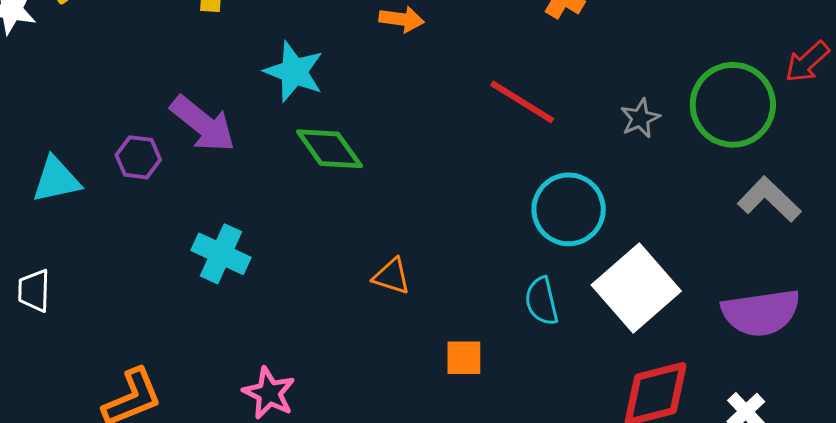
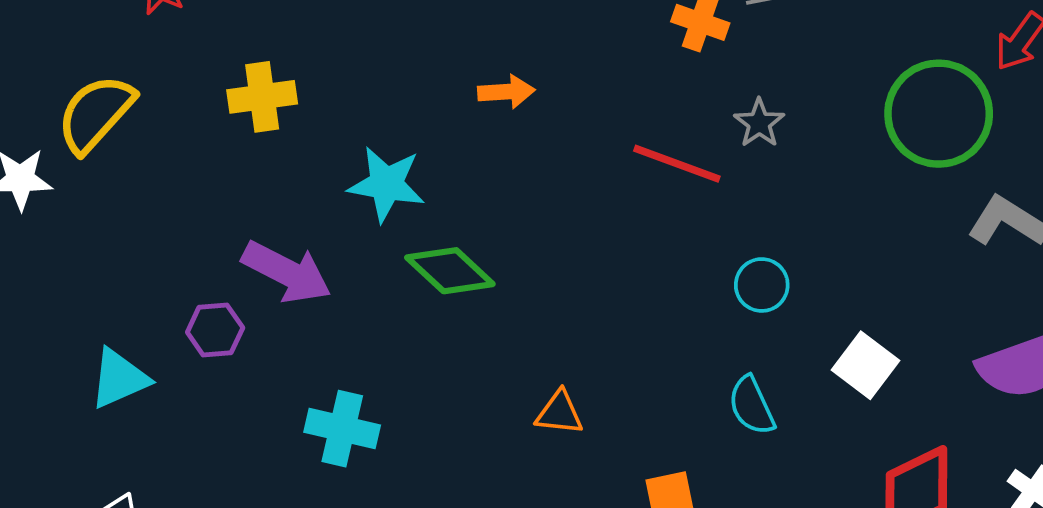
gray star: (640, 118) -> (759, 123), moved
cyan circle: (569, 209) -> (762, 285), size x0.6
white square: (636, 288) -> (866, 365), size x0.6

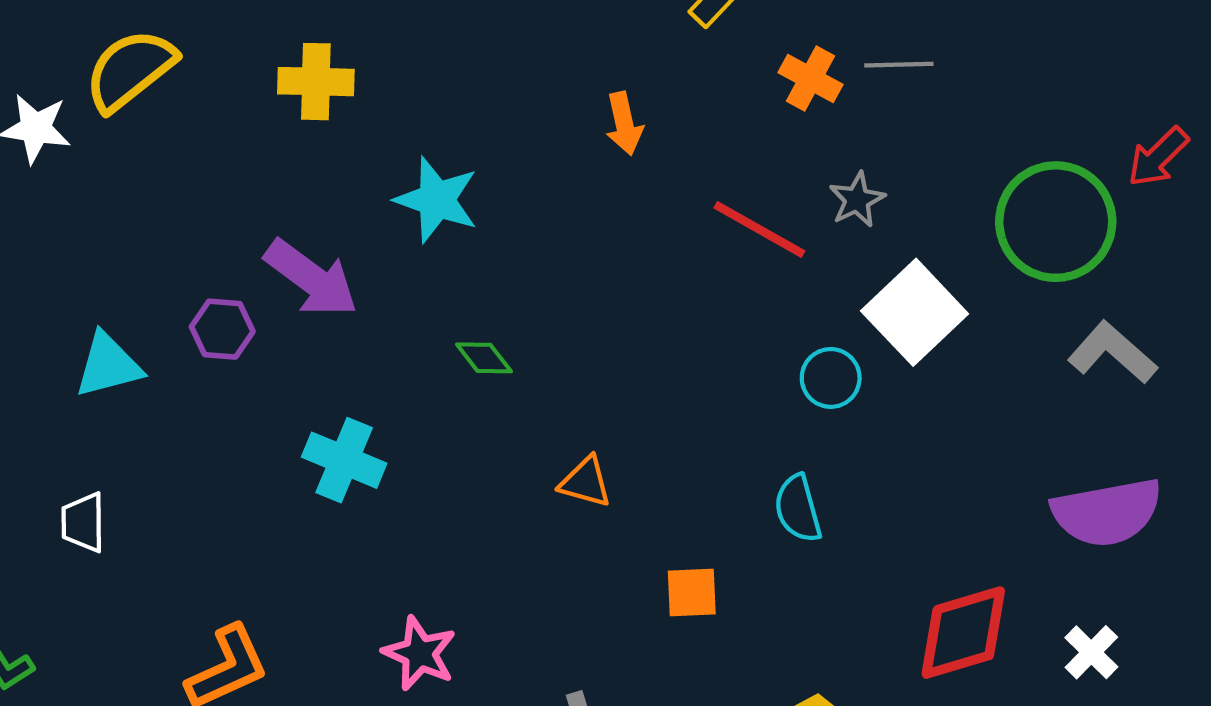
orange arrow: (506, 92) -> (624, 124), moved, turned 72
green diamond: (450, 271) -> (484, 358), moved, size x0.6
white square: (866, 365) -> (915, 312), moved, size x1.4

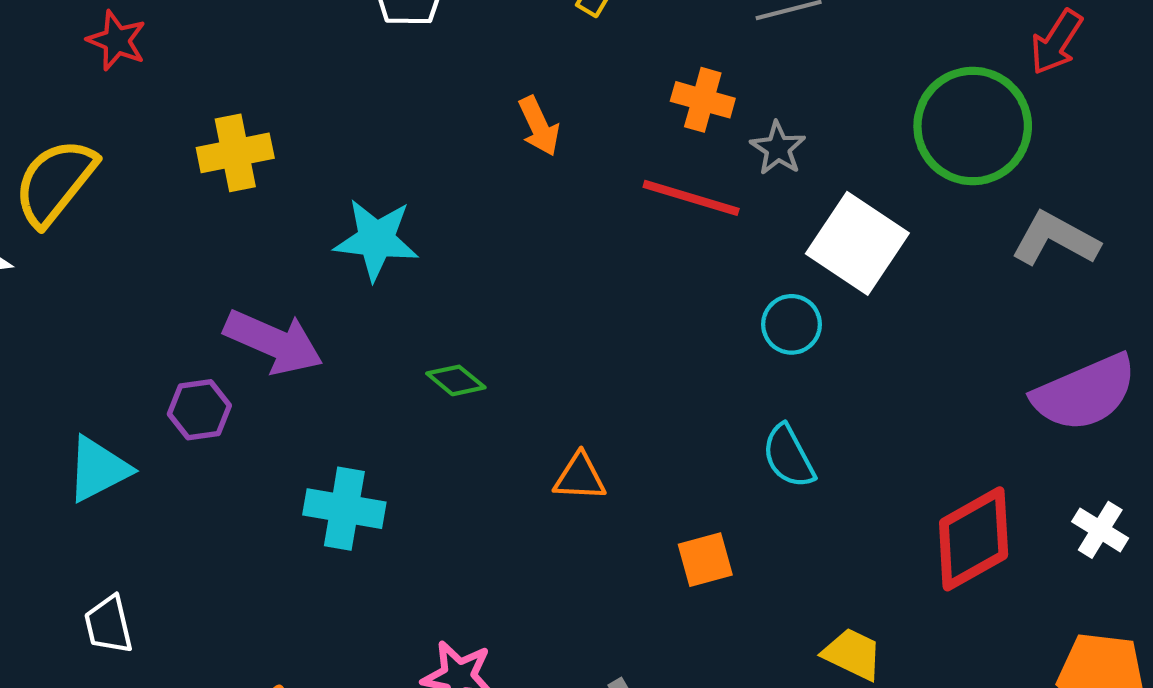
orange cross: (810, 79) -> (703, 100), moved

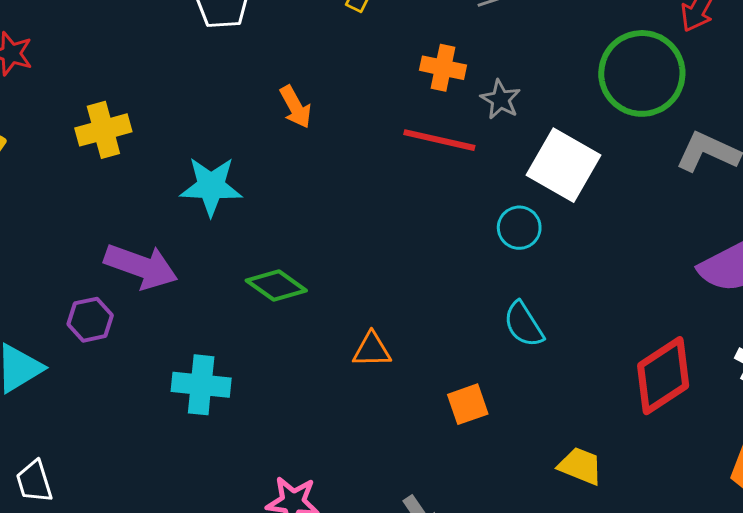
orange arrow: (539, 126) -> (296, 107), moved
green diamond: (456, 380) -> (276, 285), size x1.4

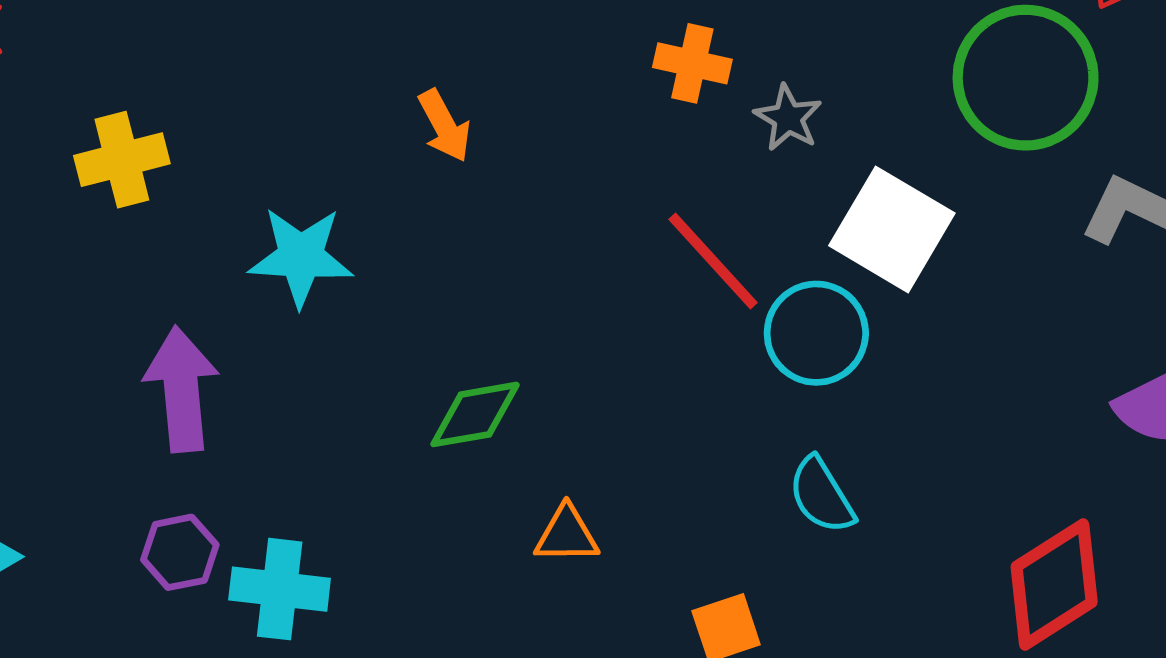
red line: (439, 140) -> (713, 261), moved, turned 34
cyan circle: (519, 228) -> (816, 333), size x1.4
purple arrow: (141, 266) -> (181, 389), turned -116
green diamond: (276, 285) -> (475, 414), moved, turned -46
purple hexagon: (90, 320) -> (180, 552), moved

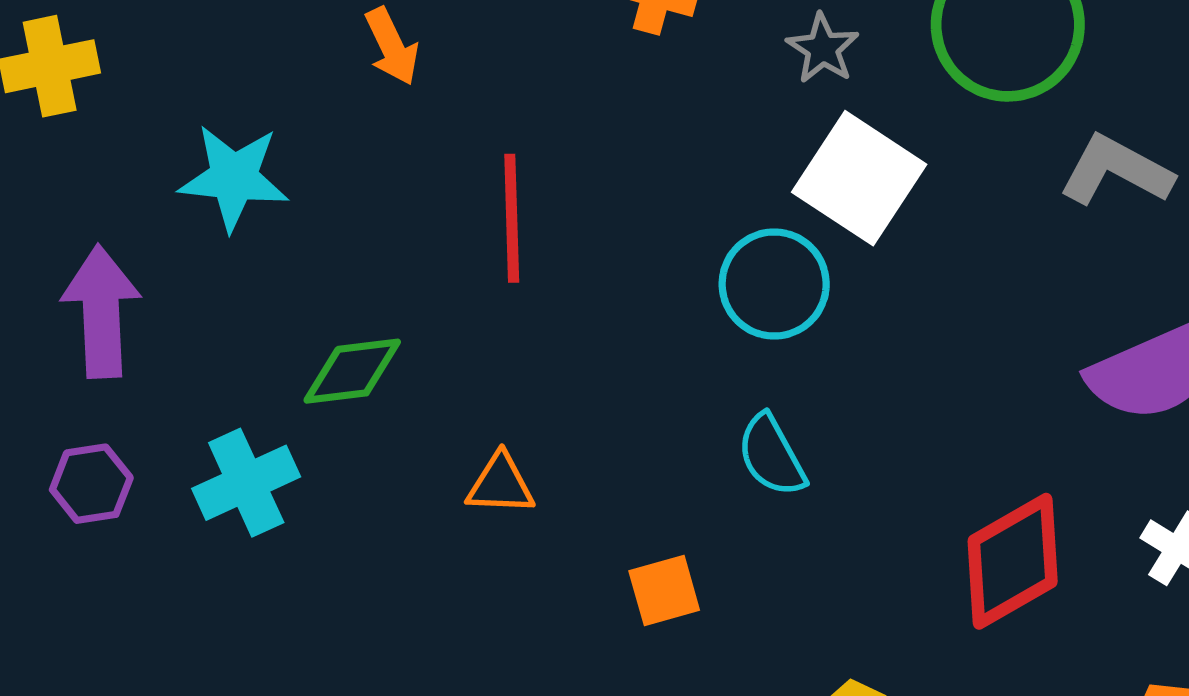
gray star: (788, 118) -> (823, 49), moved
red line: (713, 261) -> (512, 218), moved, turned 38
green diamond: (475, 414) -> (352, 371), moved
cyan cross: (280, 589) -> (246, 483), moved, turned -34

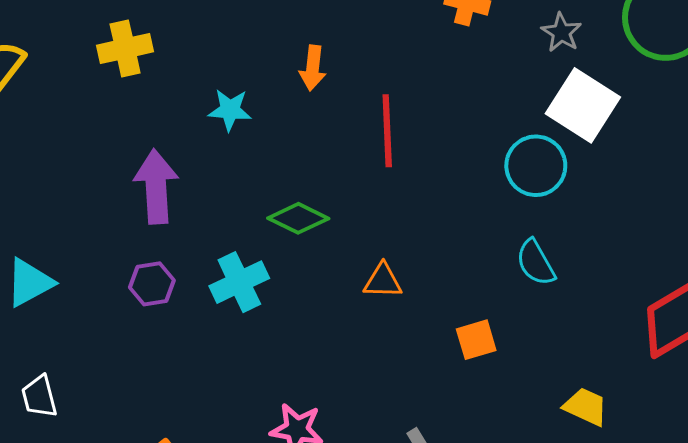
orange arrow: (392, 46) -> (313, 68), moved, turned 33
cyan star: (234, 178) -> (230, 110), size x0.7
green diamond: (352, 371) -> (298, 218), turned 34

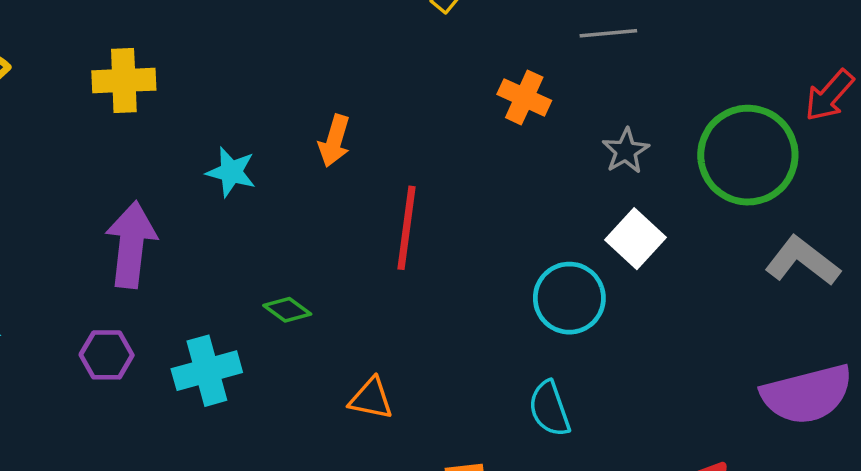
white square: (583, 105) -> (635, 239), size x0.7
green diamond: (298, 218) -> (287, 310), size x0.7

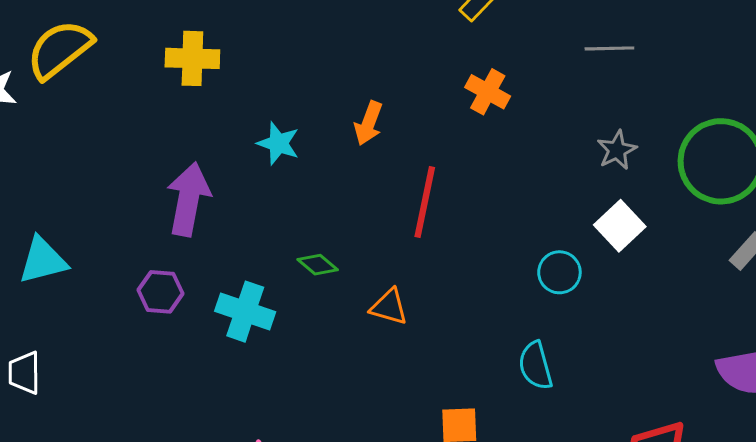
orange cross: (524, 97) -> (488, 92), moved
cyan circle: (569, 298) -> (559, 272), size x0.7
cyan cross: (207, 371) -> (245, 312), turned 30
orange triangle: (371, 399) -> (389, 307), moved

